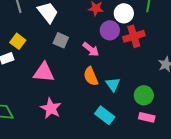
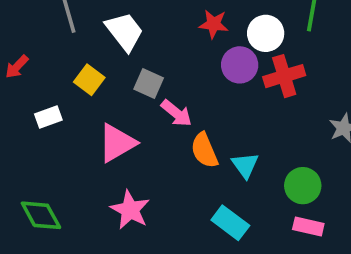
yellow square: (18, 41) -> (89, 80), moved
pink arrow: (91, 49) -> (176, 113), moved
pink triangle: (44, 72) -> (117, 143), turned -35

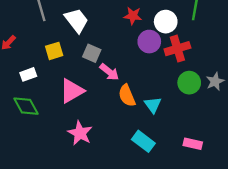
yellow square: (89, 80) -> (54, 51), turned 36
green circle: (303, 186) -> (189, 83), moved
green diamond: (41, 215) -> (26, 106), moved

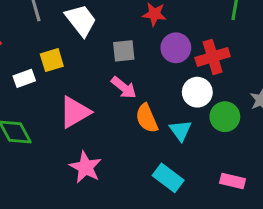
white circle: (166, 22) -> (197, 92), moved
gray square: (92, 53) -> (124, 51), moved, turned -30
white rectangle: (28, 74) -> (24, 78), moved
green circle: (189, 83) -> (225, 117), moved

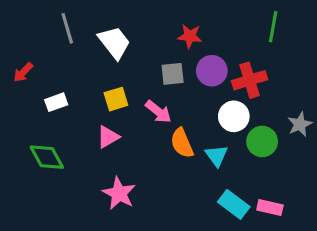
gray square: (124, 51) -> (173, 74), moved
yellow square: (52, 60) -> (116, 99), moved
pink triangle: (75, 112) -> (108, 137), size x0.7
cyan rectangle: (168, 178) -> (234, 204), moved

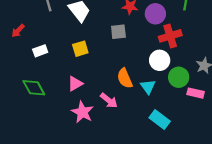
purple circle: (212, 71) -> (155, 14), moved
pink arrow: (158, 112) -> (109, 100), moved
pink triangle: (108, 137) -> (75, 84), moved
pink rectangle: (270, 208) -> (196, 93), moved

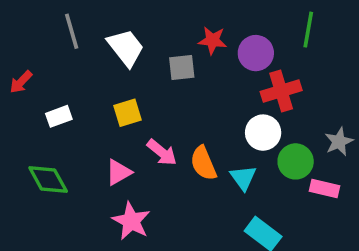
gray square: (118, 32) -> (182, 67), moved
pink arrow: (109, 100) -> (162, 152), moved

